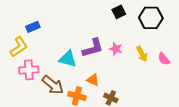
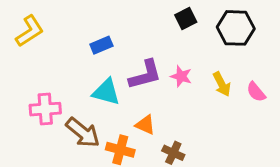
blue rectangle: (33, 27) -> (101, 45), moved
yellow L-shape: (19, 47) -> (30, 31), moved

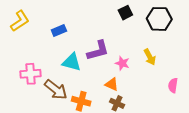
blue rectangle: (101, 45) -> (59, 31), moved
pink star: (181, 76) -> (122, 63), moved
pink semicircle: (256, 92) -> (173, 85), moved, turned 48
orange triangle: (145, 125) -> (112, 84), moved

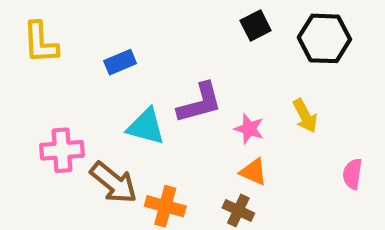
yellow L-shape: (20, 21) -> (40, 43), turned 120
orange triangle: (112, 84) -> (253, 172), moved

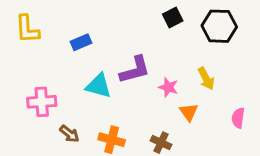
orange triangle: (253, 172) -> (189, 112), moved, turned 30
brown arrow: (114, 183) -> (69, 134), moved, size x0.6

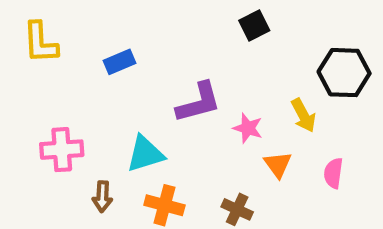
black hexagon: (219, 26) -> (344, 73), moved
cyan triangle: (98, 86) -> (145, 154), moved, turned -32
pink semicircle: (238, 118) -> (333, 173), moved
brown arrow: (69, 134) -> (102, 197), turned 54

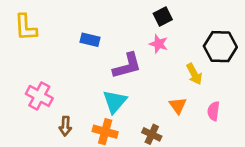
blue rectangle: (119, 62) -> (90, 40), moved, turned 36
pink star: (248, 128) -> (159, 44), moved
pink cross: (62, 150) -> (39, 96), turned 32
cyan triangle: (145, 154) -> (115, 101), moved, turned -32

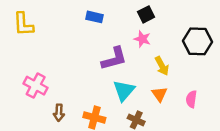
blue rectangle: (90, 40) -> (94, 17), moved
yellow arrow: (194, 74) -> (162, 66), moved
cyan triangle: (115, 101) -> (124, 91), moved

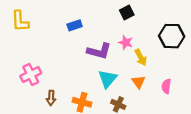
blue rectangle: (94, 17) -> (75, 25), moved, turned -32
pink star: (142, 39) -> (126, 42), moved
purple L-shape: (114, 59) -> (99, 51), turned 30
pink cross: (36, 86) -> (31, 74), turned 36

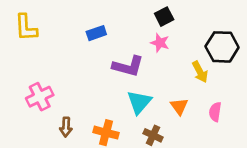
pink star: (126, 42) -> (160, 43), moved
yellow arrow: (141, 57) -> (200, 72), moved

